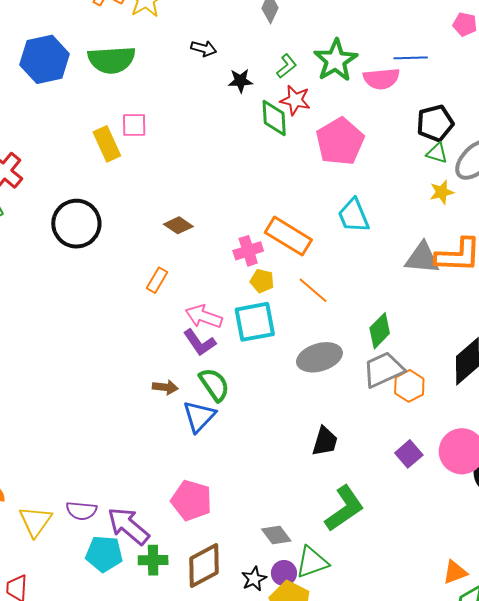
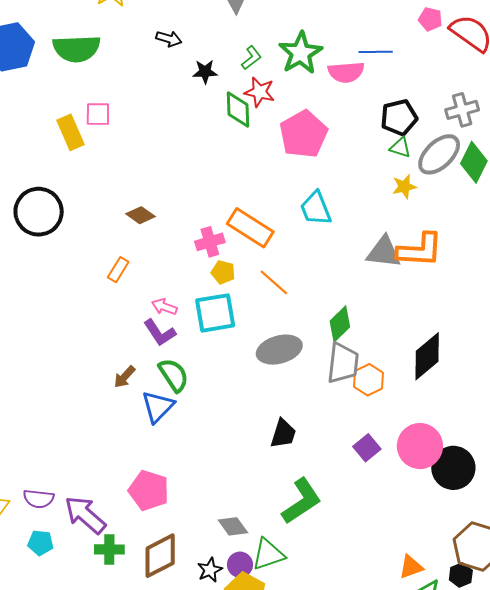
pink arrow: (204, 316) -> (164, 307), size x0.7
gray trapezoid: (383, 370) -> (343, 363), turned 120
brown arrow: (165, 387) -> (125, 377), turned 125
cyan pentagon: (104, 554) -> (40, 543), moved, size x0.7

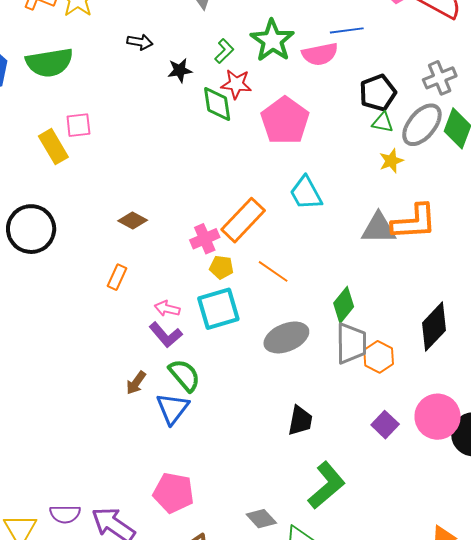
orange rectangle: (250, 228) -> (243, 220), turned -72

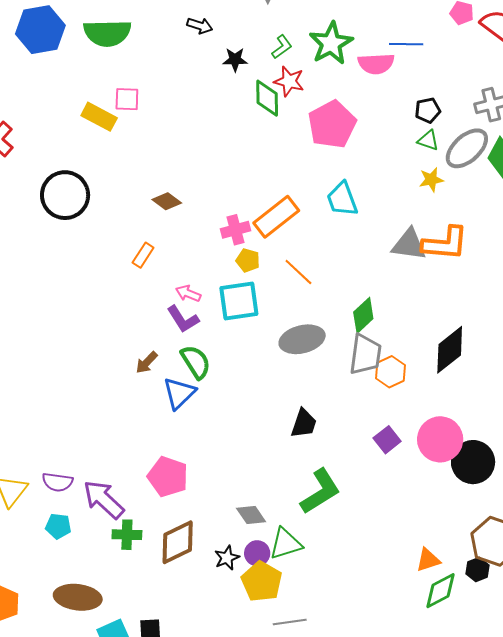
black pentagon: (378, 93) -> (428, 110), size x0.7
yellow rectangle: (53, 147) -> (99, 117), turned -40

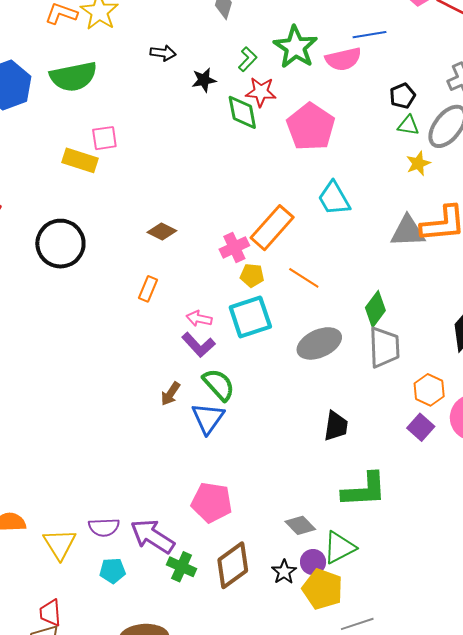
orange hexagon: (390, 372) -> (429, 390), moved
green L-shape: (320, 491) -> (364, 490), turned 39
green cross: (127, 535) -> (182, 567), turned 32

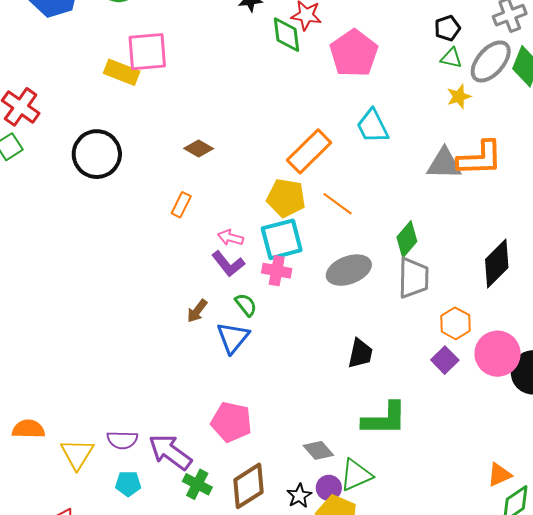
pink square: (104, 138) -> (147, 52), size x1.6
pink cross: (234, 247) -> (277, 271), moved, turned 32
yellow pentagon: (252, 275) -> (286, 198), size x1.6
green semicircle: (219, 385) -> (246, 305), size x0.7

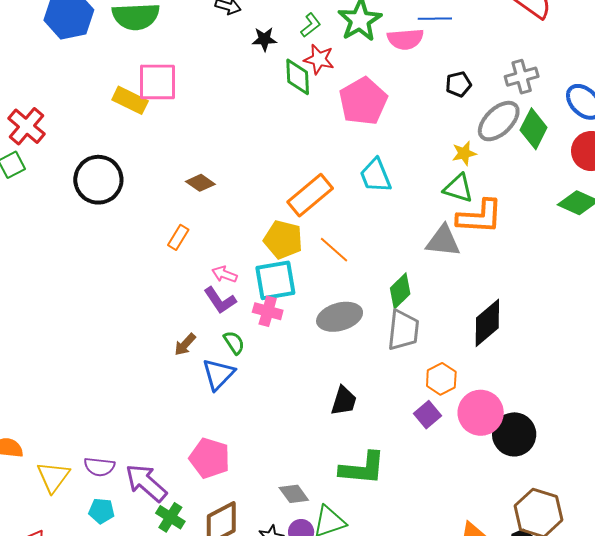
green triangle: (451, 58) -> (458, 188), moved, size x1.4
gray triangle: (444, 164) -> (443, 241), moved

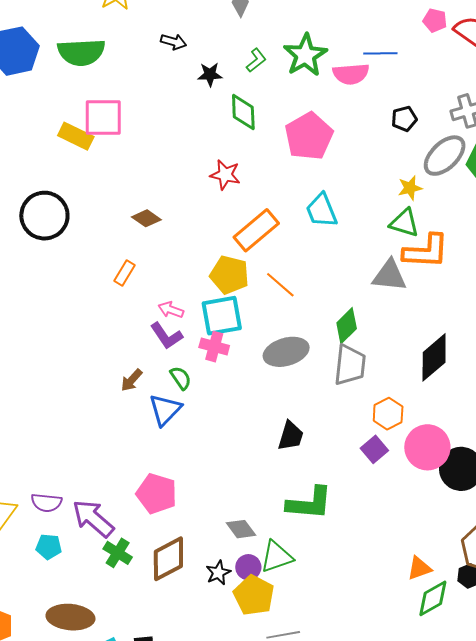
red star: (319, 59) -> (225, 175), moved

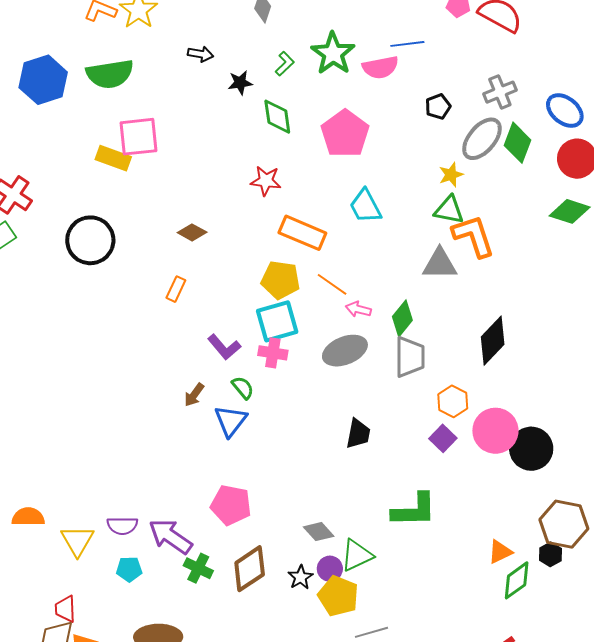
orange rectangle: (256, 230) -> (302, 233), turned 69
orange L-shape: (426, 251) -> (473, 236), turned -105
pink arrow: (171, 310) -> (358, 309), moved
green L-shape: (309, 503) -> (414, 510), moved

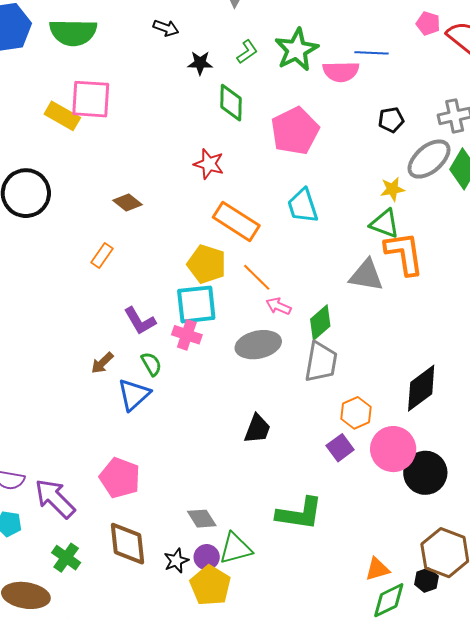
black diamond: (493, 341) -> (421, 388), moved
green cross: (198, 568) -> (66, 558), moved
brown diamond: (250, 569) -> (127, 544), turned -72

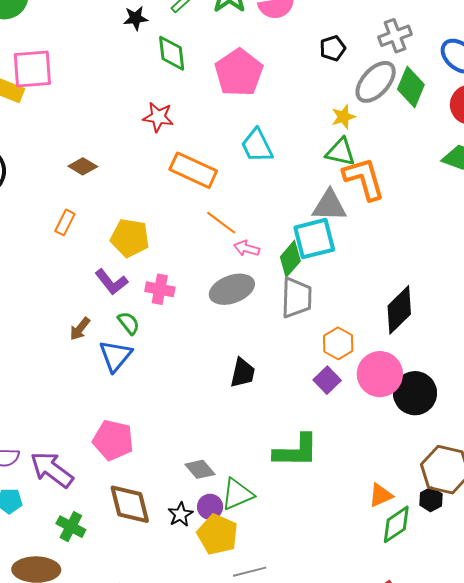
yellow pentagon: (207, 264) -> (130, 238), moved
cyan square: (196, 304) -> (314, 239), moved

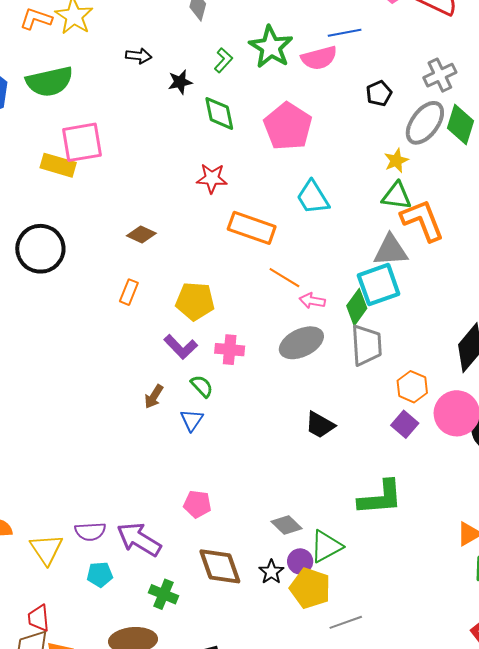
blue triangle: (115, 356) -> (192, 420), size x0.7
black trapezoid: (243, 373) -> (320, 425), turned 112
pink pentagon: (113, 440) -> (197, 504), size x0.7

